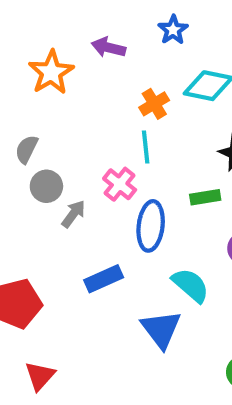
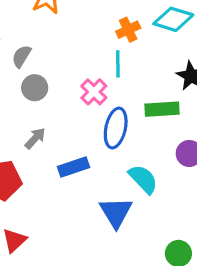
green rectangle: (205, 197) -> (162, 109), size x1.4
gray arrow: (73, 214) -> (35, 138), moved

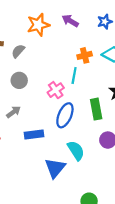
gray semicircle: (21, 56) -> (18, 51), moved
green rectangle: (162, 109) -> (96, 109), turned 72

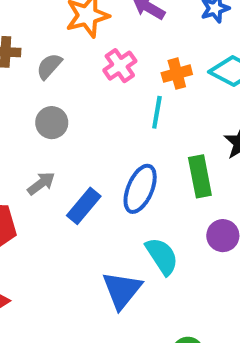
pink cross: (56, 90) -> (120, 66), moved
blue rectangle: (34, 135) -> (84, 206), moved, turned -42

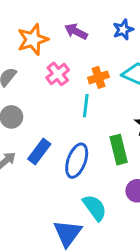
blue rectangle: (84, 206) -> (39, 152), moved

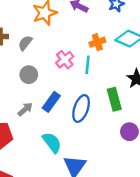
pink cross: (58, 74) -> (65, 60), moved
cyan semicircle: (95, 208) -> (52, 143), moved

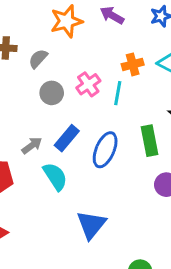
gray circle: (29, 75) -> (52, 93), moved
cyan semicircle: (52, 143) -> (55, 176), moved

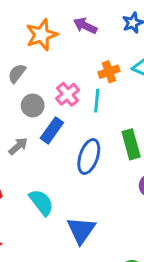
blue rectangle: (67, 138) -> (52, 130), moved
gray arrow: (32, 145) -> (18, 146), moved
cyan semicircle: (55, 176) -> (41, 202), moved

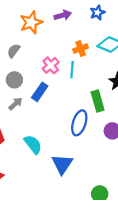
purple arrow: (85, 26) -> (63, 15), turned 140
gray circle: (33, 105) -> (14, 80), moved
blue ellipse: (89, 156) -> (79, 123), moved

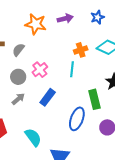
orange star: (31, 22) -> (36, 24), turned 30
pink cross: (51, 65) -> (40, 70), moved
blue rectangle: (40, 92) -> (48, 97), moved

